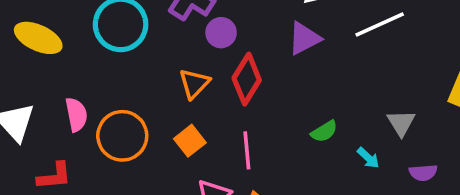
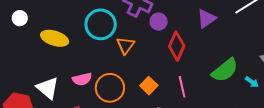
orange triangle: (194, 84) -> (125, 45), moved
pink semicircle: (76, 115) -> (82, 79), turned 96
green semicircle: (324, 131) -> (225, 70), size x1.8

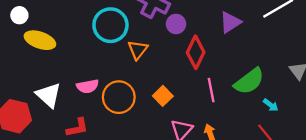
yellow ellipse: (55, 38) -> (40, 40), moved
cyan arrow: (252, 82) -> (271, 105), moved
pink line: (182, 87) -> (211, 90), moved

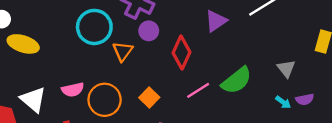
purple circle: (176, 24) -> (149, 31), moved
pink line: (211, 90) -> (198, 90), turned 70
cyan arrow: (271, 105) -> (283, 102), moved

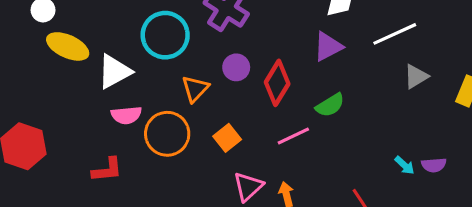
purple circle: (149, 31) -> (236, 67), moved
orange triangle: (123, 51) -> (195, 89), moved
gray triangle: (286, 69) -> (416, 76), moved, turned 30
green semicircle: (237, 80) -> (330, 105), moved, size x0.7
white triangle: (33, 100) -> (114, 72), moved, turned 44

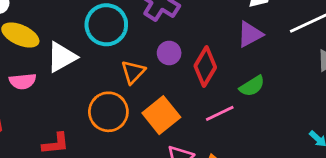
pink semicircle: (126, 115) -> (23, 81), moved
orange square: (227, 138) -> (161, 115), size x1.5

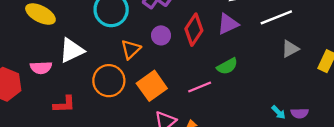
white triangle: (62, 57) -> (72, 50), moved
red diamond: (205, 67) -> (194, 30), moved
pink semicircle: (23, 81) -> (41, 68), moved

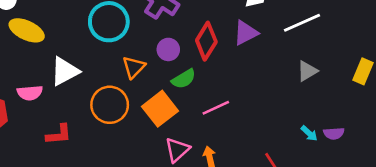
gray triangle: (290, 49) -> (307, 71), moved
green semicircle: (227, 66) -> (184, 79), moved

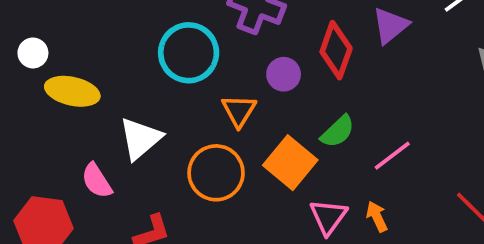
green semicircle: (184, 79) -> (338, 132), moved
pink semicircle: (30, 93) -> (97, 181), turned 75
pink line: (216, 108) -> (392, 156), moved

